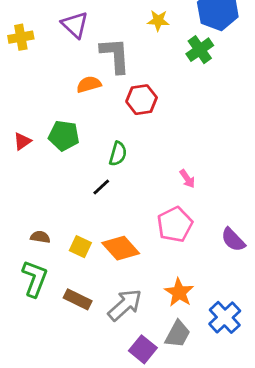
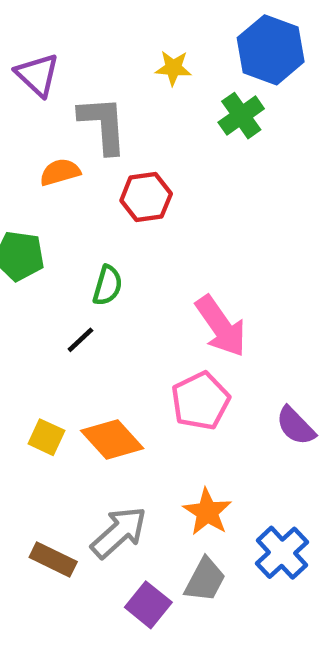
pink arrow: (187, 179) -> (221, 326), size x2.0
brown rectangle: (78, 299) -> (53, 560), moved

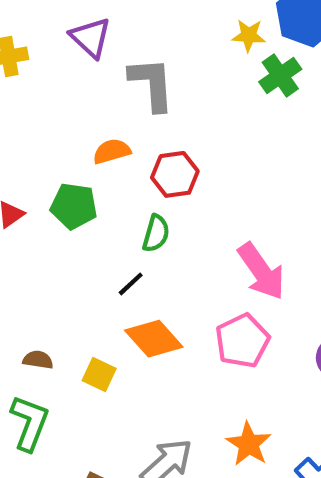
yellow star: (173, 68) -> (249, 35), moved
orange semicircle: (60, 172) -> (112, 151), moved
red hexagon: (146, 197) -> (175, 174), moved
orange diamond: (112, 439) -> (154, 339), moved

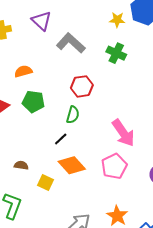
green cross: (280, 75) -> (116, 53), moved, turned -30
gray L-shape: (152, 84) -> (71, 43), turned -44
orange semicircle: (112, 151) -> (23, 71), moved
brown semicircle: (38, 360) -> (21, 165), moved

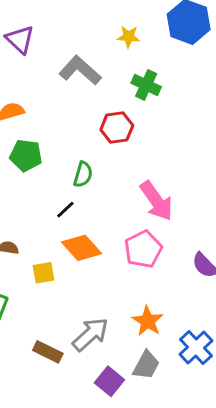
yellow star: (117, 20) -> (129, 37), moved
purple triangle: (41, 21) -> (20, 40), moved
red hexagon: (82, 86) -> (117, 128), moved
yellow square: (45, 182) -> (43, 273), turned -35

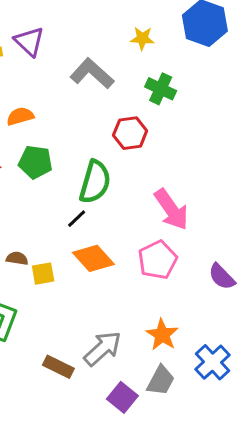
green semicircle: (83, 174) -> (95, 182), size x1.6
yellow square: (43, 273) -> (43, 274), moved

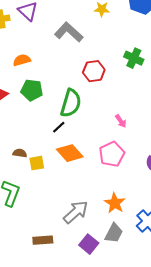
green cross: (161, 89) -> (134, 58), moved
pink arrow: (171, 209) -> (121, 121), size x0.5
brown rectangle: (58, 367) -> (43, 240), moved, turned -30

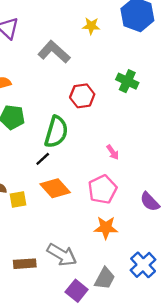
orange star: (115, 203) -> (106, 228), moved, turned -30
gray arrow: (76, 212) -> (62, 255), turned 72
brown rectangle: (43, 240) -> (25, 264), moved

